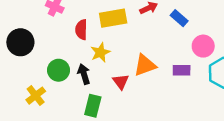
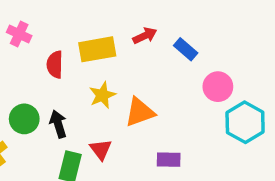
yellow star: (100, 52) -> (102, 95), moved
purple rectangle: (182, 70) -> (169, 160), moved
red triangle: (121, 82) -> (101, 149), moved

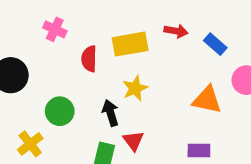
red arrow: (145, 36) -> (176, 31), turned 35
orange triangle: (140, 112) -> (207, 100), moved, turned 32
black arrow: (58, 124) -> (110, 113), moved

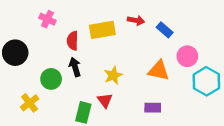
yellow star: (135, 88) -> (113, 75), moved
black arrow: (110, 113) -> (75, 67), moved

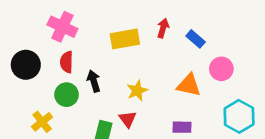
pink cross: (47, 19) -> (62, 27), size x1.5
red arrow: (136, 20) -> (163, 28), turned -84
red semicircle: (73, 41) -> (67, 62), moved
cyan hexagon: (206, 81) -> (239, 116), moved

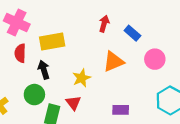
yellow rectangle: (125, 39) -> (52, 41), moved
orange triangle: (189, 85) -> (114, 61), moved, turned -35
green circle: (67, 95) -> (34, 95), moved

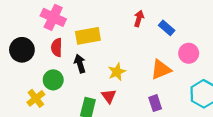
orange triangle: (114, 61) -> (161, 69), moved
green circle: (34, 95) -> (53, 80), moved
purple rectangle: (121, 110) -> (155, 103), turned 70

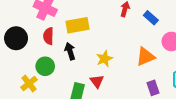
purple rectangle: (155, 103) -> (153, 88), moved

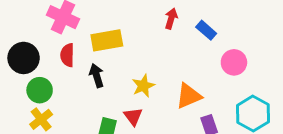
orange triangle: (145, 57) -> (189, 96), moved
green circle: (45, 66) -> (40, 90), moved

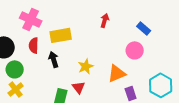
blue rectangle: (206, 30) -> (144, 28), moved
pink circle: (234, 62) -> (135, 50), moved

